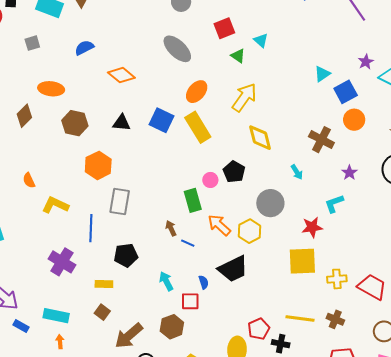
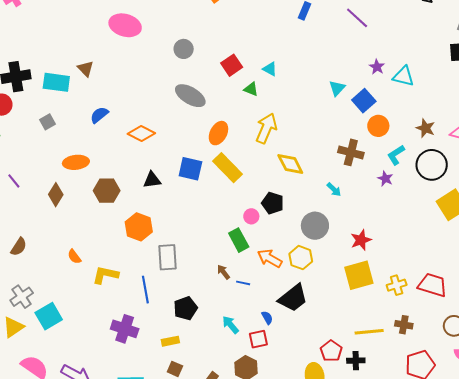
cyan L-shape: (334, 204) -> (396, 155), moved

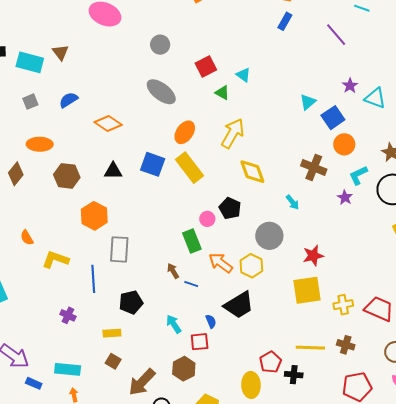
gray square: (48, 122) -> (30, 102), moved
purple cross: (125, 329) -> (68, 315), size x0.6

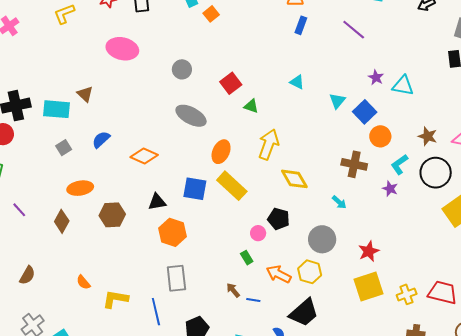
cyan triangle: (243, 75) -> (297, 82), moved
orange hexagon: (94, 216) -> (172, 232), moved
green rectangle: (192, 241) -> (247, 258), size x0.6

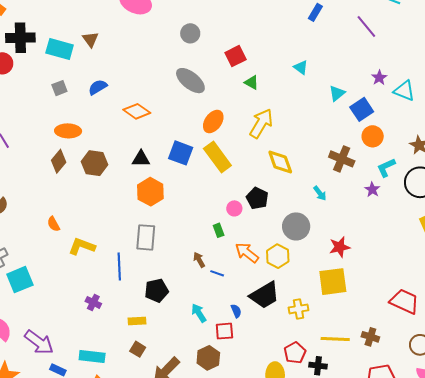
brown diamond: (62, 221) -> (59, 161), moved
yellow cross: (407, 294) -> (298, 309), moved

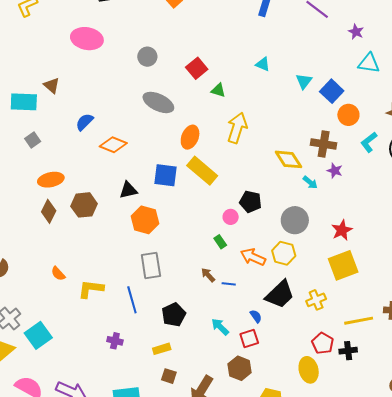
purple star: (379, 78) -> (356, 32), moved
blue semicircle: (98, 87) -> (84, 122), moved
yellow diamond: (280, 162) -> (289, 159), moved
purple star: (372, 189) -> (335, 171), moved

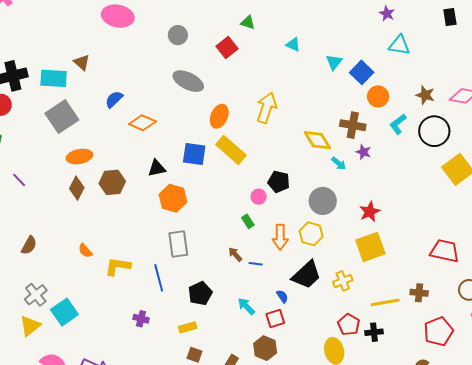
green triangle: (218, 90) -> (248, 22), moved
gray square: (33, 140) -> (62, 117), size x2.0
orange arrow: (253, 257) -> (280, 237), turned -115

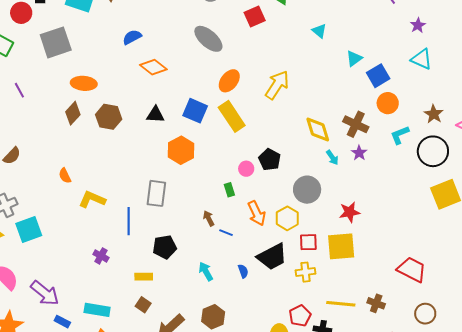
gray square: (62, 117) -> (56, 42), moved
orange hexagon: (173, 198) -> (181, 150), moved
orange arrow: (280, 237) -> (257, 213), turned -40
red square: (275, 318) -> (308, 242), moved

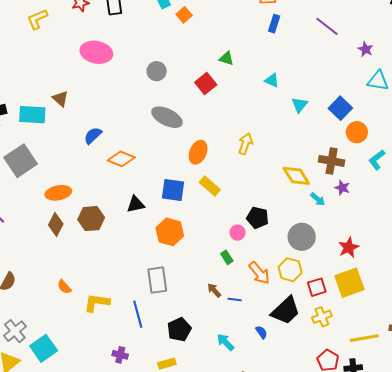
cyan triangle: (354, 58) -> (300, 105), moved
yellow arrow: (277, 85) -> (245, 144), size x0.7
yellow rectangle: (232, 116) -> (210, 186), size x0.7

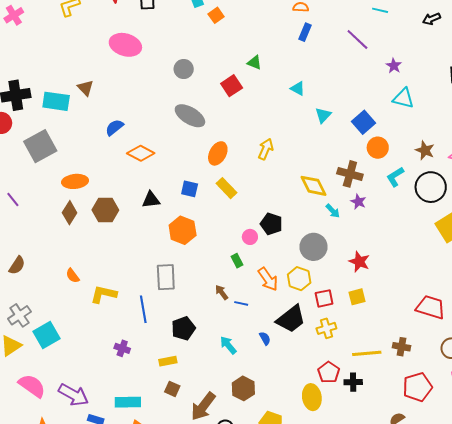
blue square: (173, 190) -> (190, 189), size x0.7
red star: (349, 247) -> (359, 262), turned -30
yellow square: (349, 283) -> (357, 297), size x0.6

